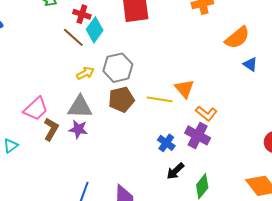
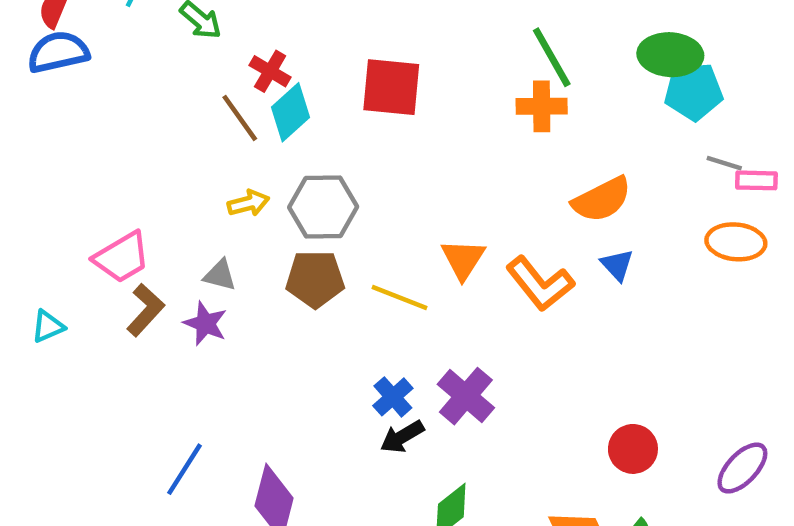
orange triangle: (185, 89) -> (463, 259), moved
gray triangle: (80, 107) -> (220, 275), size x0.6
orange L-shape: (206, 113) -> (540, 284), moved, size x1.4
black arrow: (175, 171) -> (402, 437), moved

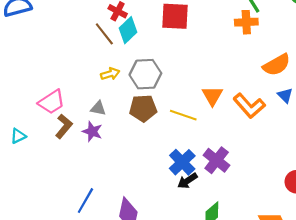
blue cross: (393, 397) -> (182, 162), size x1.4

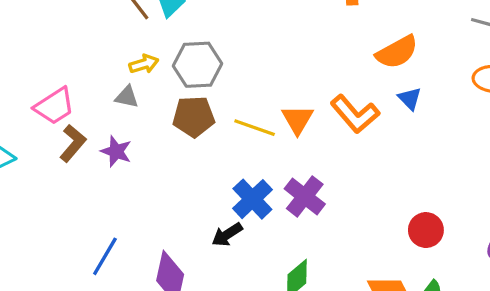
orange triangle: (212, 96) -> (298, 119), moved
gray triangle: (98, 108) -> (127, 97), moved
black arrow: (187, 181) -> (227, 235), moved

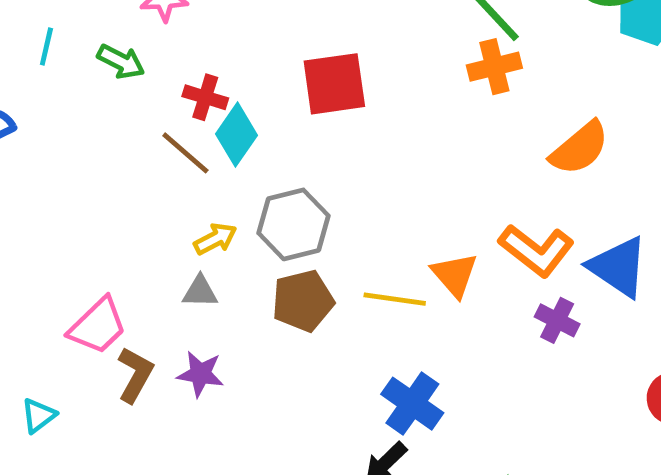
blue triangle: (410, 99) -> (618, 267), moved, size x1.8
purple cross: (305, 196) -> (557, 320), moved, size x0.7

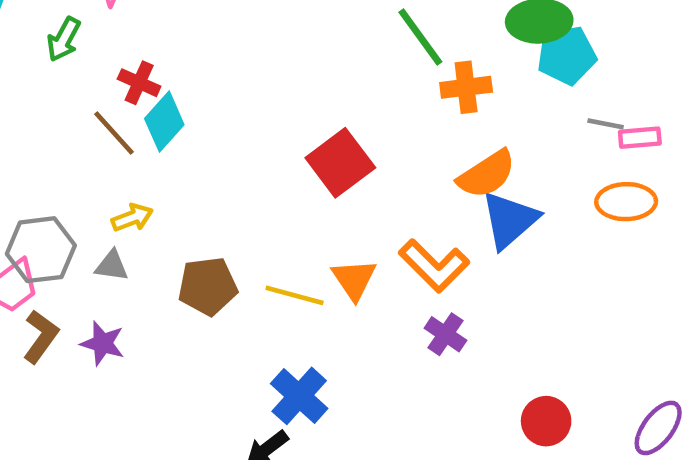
green arrow: (121, 62) -> (64, 39), turned 84
orange cross: (494, 67) -> (466, 87), moved
red square: (334, 84) -> (340, 163), moved, turned -36
gray hexagon: (293, 224) -> (41, 250), moved
blue triangle: (618, 267) -> (510, 220), moved, turned 38

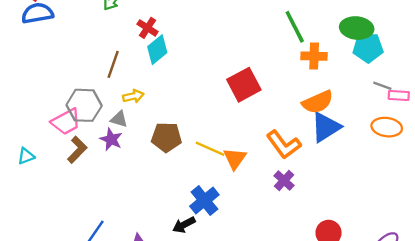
brown line: (114, 133) -> (113, 64), moved, turned 52
orange triangle: (354, 279) -> (235, 159), moved
purple star: (103, 343) -> (111, 139), moved

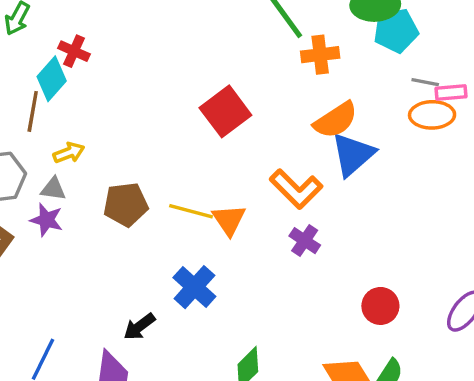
cyan diamond: (157, 50) -> (52, 79), moved
orange ellipse: (387, 127) -> (432, 115), moved
black arrow: (184, 225) -> (139, 327), moved

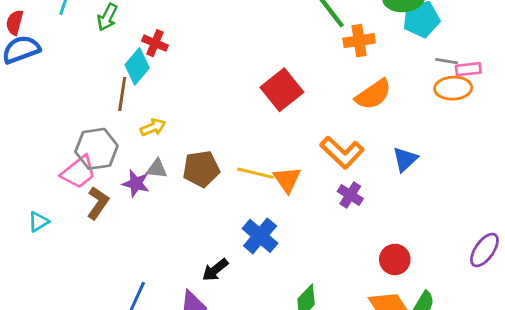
blue triangle: (353, 154) -> (405, 159), moved, size x0.7
gray triangle: (53, 189) -> (157, 169), moved
red circle: (380, 306) -> (395, 259), moved

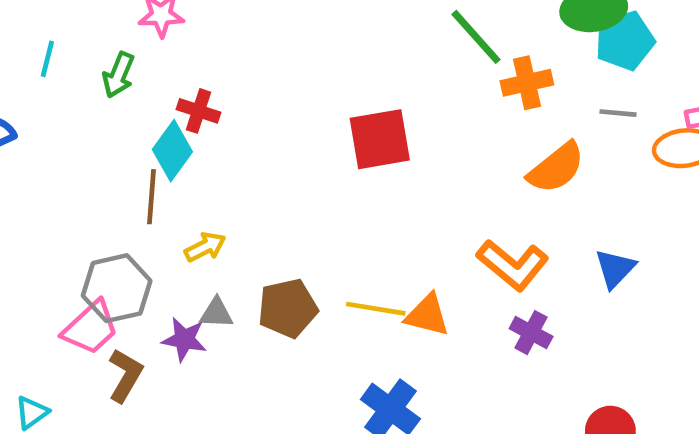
gray line: (447, 61) -> (618, 113), moved
red square: (282, 90) -> (380, 139), moved, turned 33
orange triangle: (287, 180) -> (427, 315), turned -36

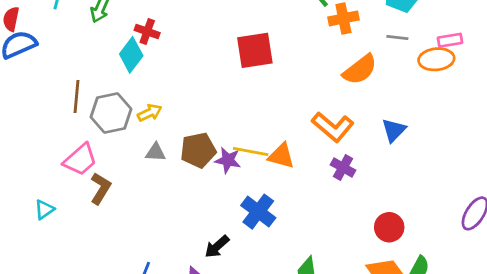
brown line: (151, 197) -> (77, 96), moved
gray hexagon: (117, 288) -> (111, 113), moved
purple star: (184, 339) -> (228, 160), moved

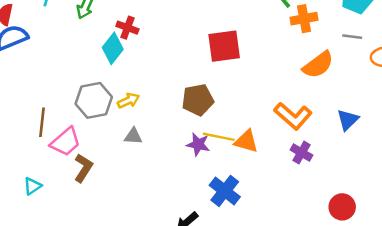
brown line: (77, 96) -> (42, 122), moved
brown pentagon: (198, 150) -> (198, 100), moved

